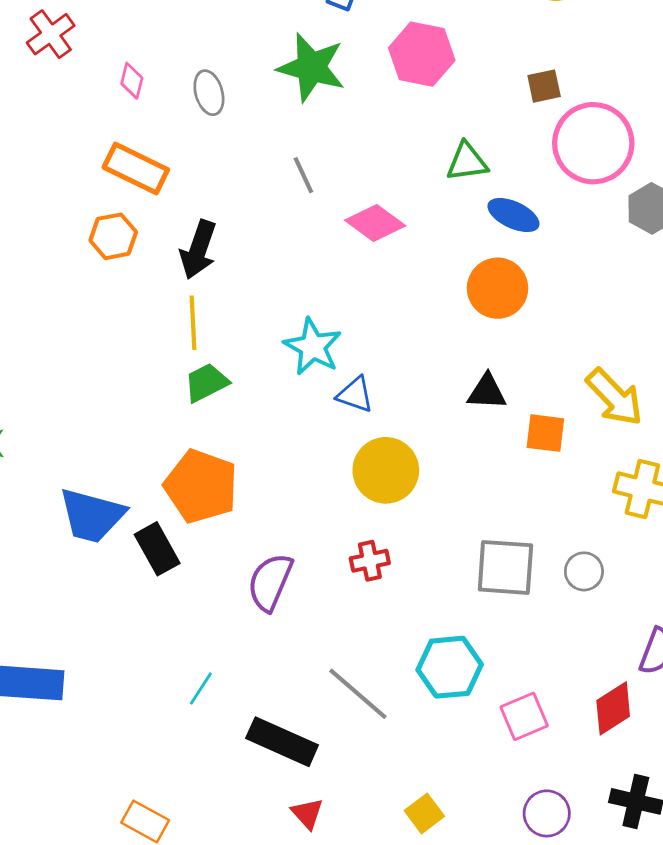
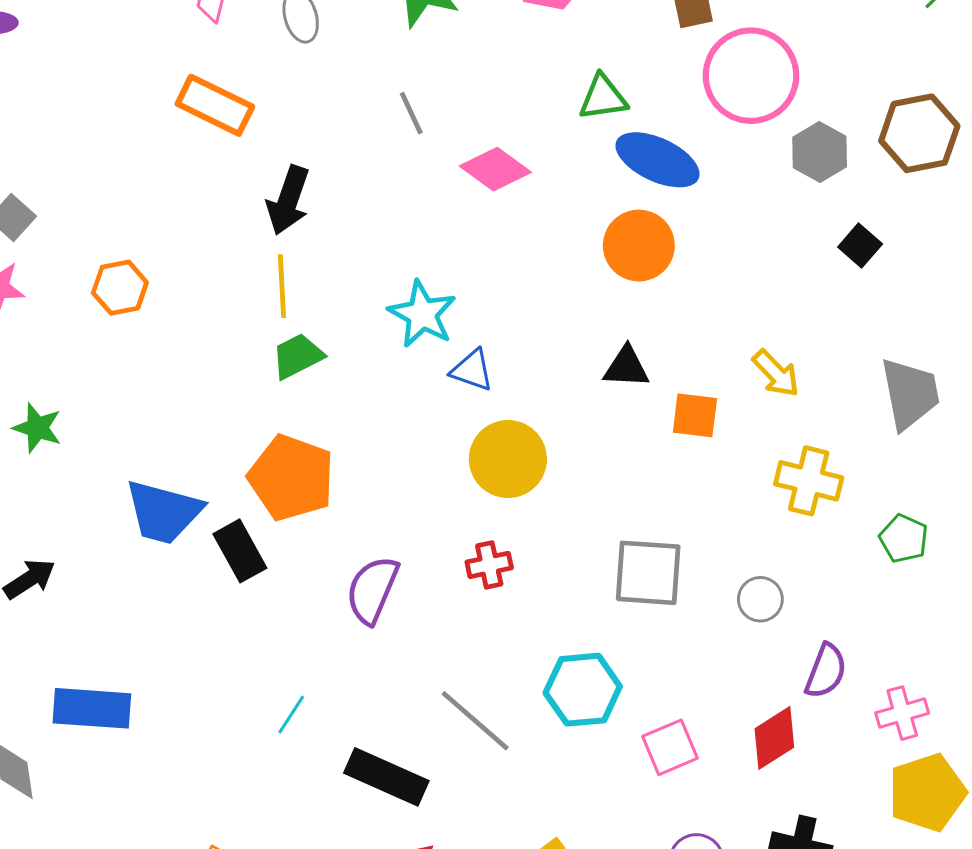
blue ellipse: (513, 215) -> (658, 160), size x1.4
orange hexagon: (113, 236) -> (120, 288), moved
yellow arrow: (615, 397) -> (776, 373), size x0.7
gray circle: (584, 571) -> (760, 599), moved

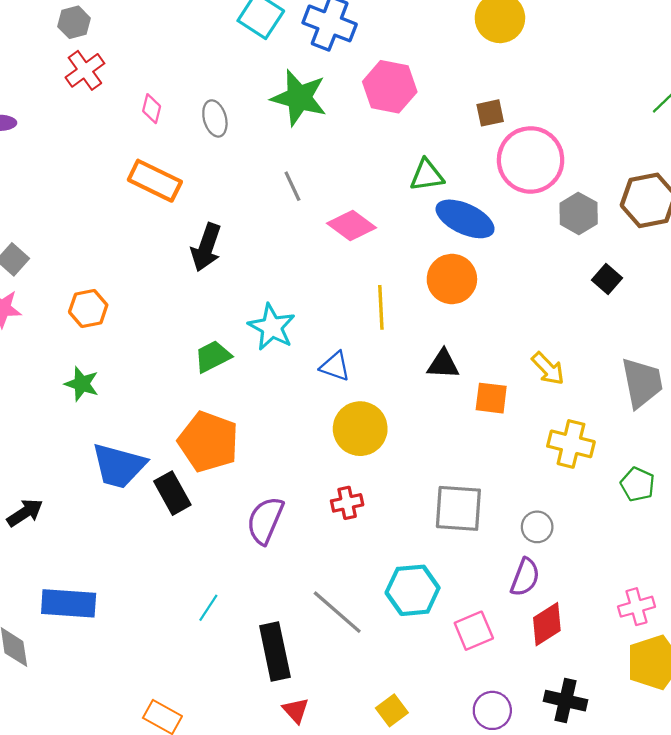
yellow line: (282, 286) -> (381, 307), moved
cyan star: (422, 314) -> (272, 327), moved
green star: (37, 428) -> (82, 384), moved
purple semicircle: (826, 671) -> (525, 577), moved
black rectangle: (386, 777) -> (275, 651), turned 54

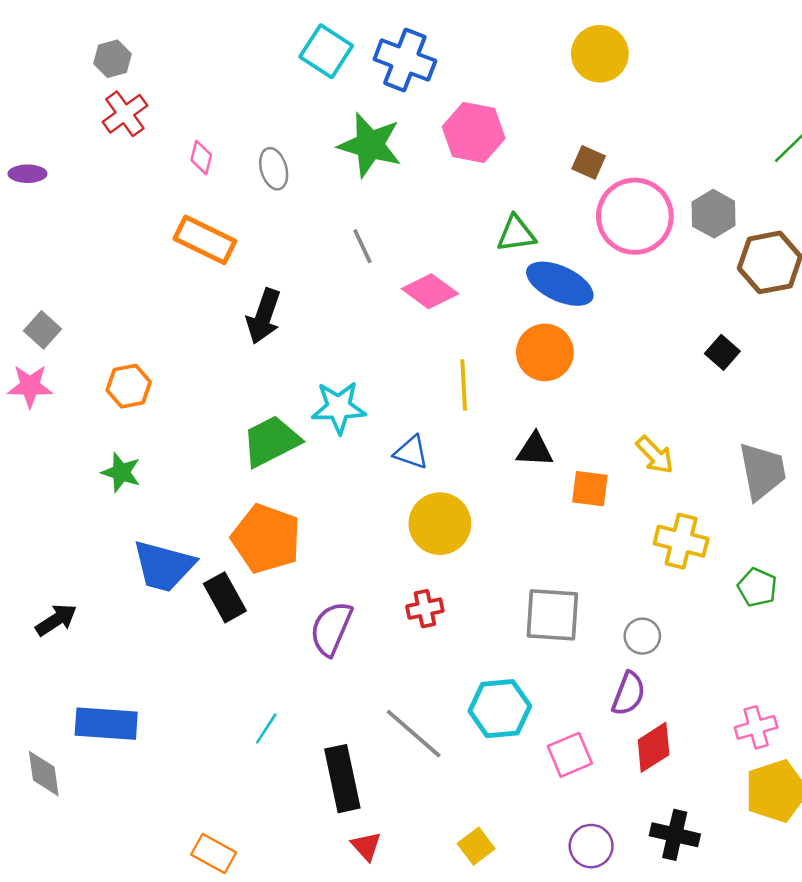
brown square: (490, 113) -> (589, 162), turned 36
gray hexagon: (579, 213) -> (714, 214), moved
cyan star: (272, 327) -> (339, 407), turned -30
green trapezoid: (213, 357) -> (271, 441), size x1.4

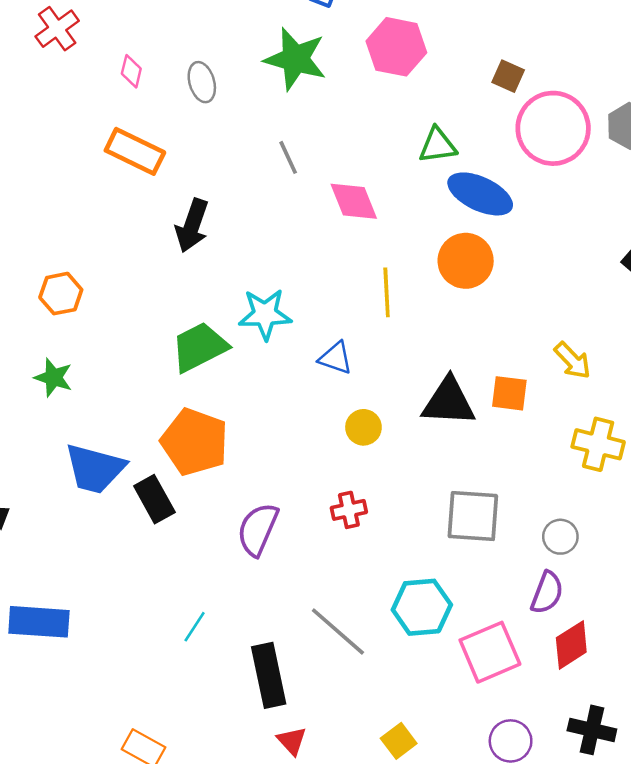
pink diamond: (430, 291) -> (354, 201), turned 32
black triangle: (535, 450) -> (449, 402), moved, size x1.5
yellow circle: (440, 524) -> (363, 427), size x0.6
pink square: (570, 755) -> (490, 652), size x1.4

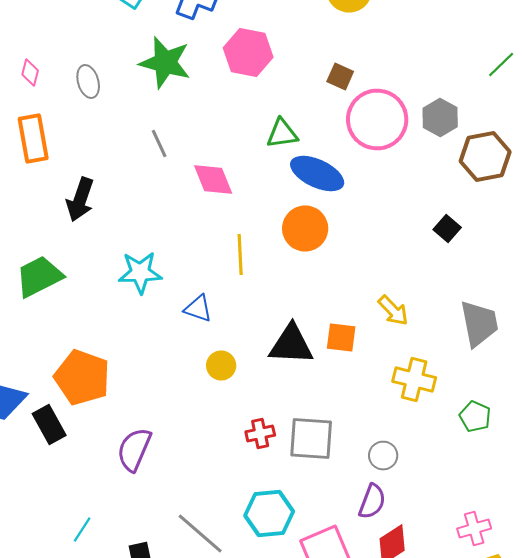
orange rectangle: (135, 151) -> (33, 138), turned 54
green trapezoid: (199, 347) -> (39, 276), moved
red cross: (349, 510) -> (260, 434), moved

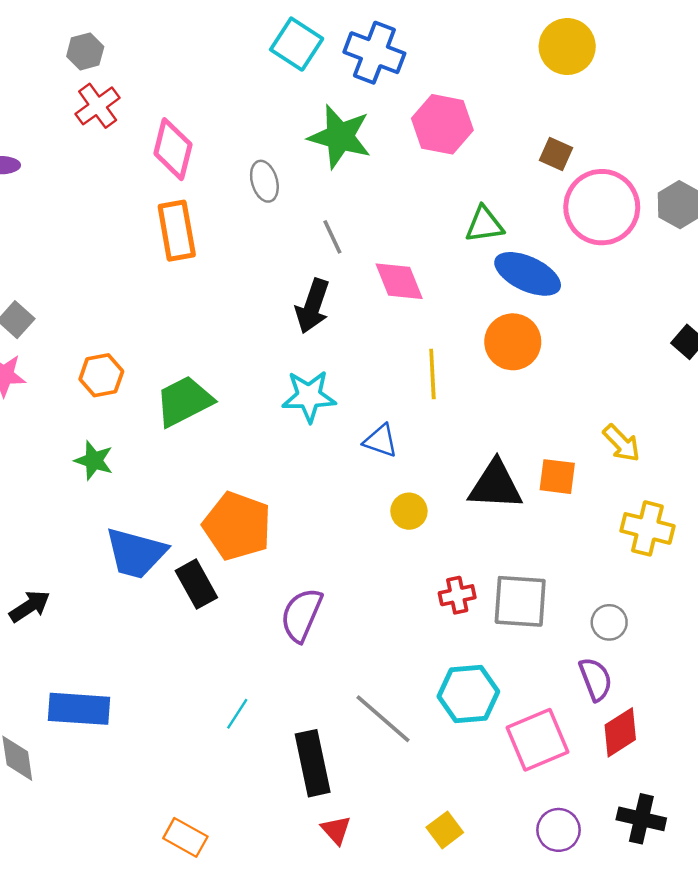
pink diamond: (30, 72) -> (173, 149), size x1.8
gray ellipse: (88, 82) -> (264, 181), moved
black arrow: (80, 200) -> (313, 306), moved
purple semicircle: (372, 502) -> (596, 679), turned -42

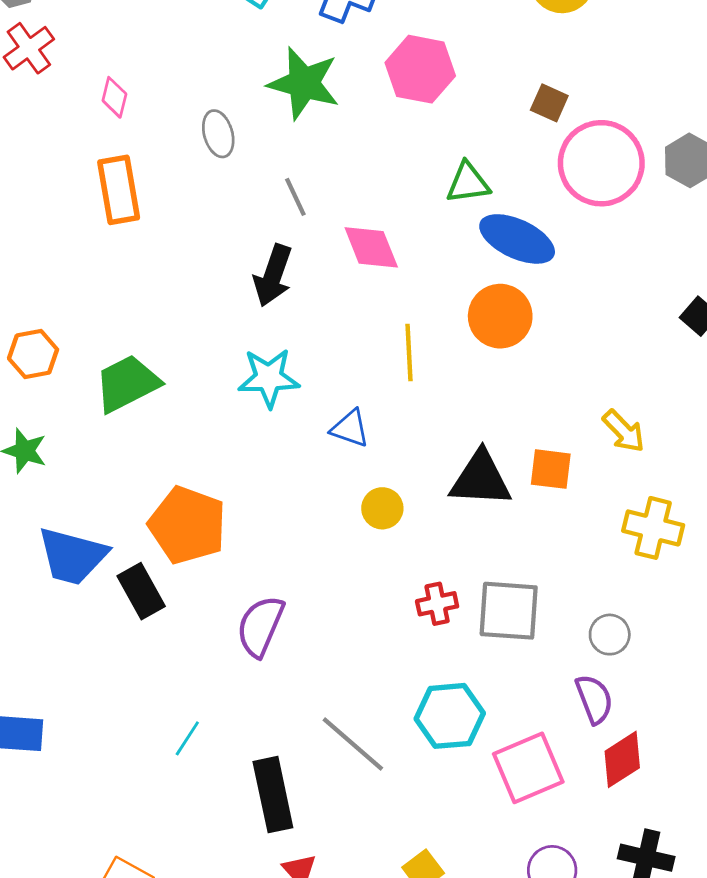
pink diamond: (173, 149) -> (114, 97), size x0.6

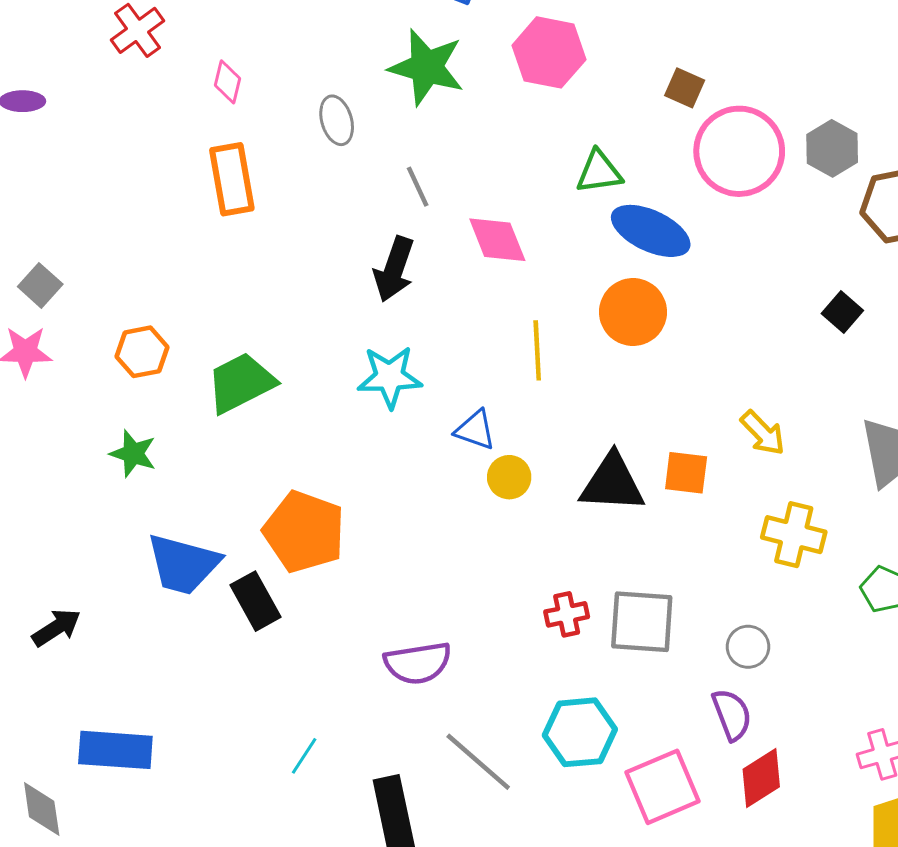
yellow circle: (382, 508) -> (509, 477), moved
purple semicircle: (260, 626) -> (418, 663), moved, turned -122

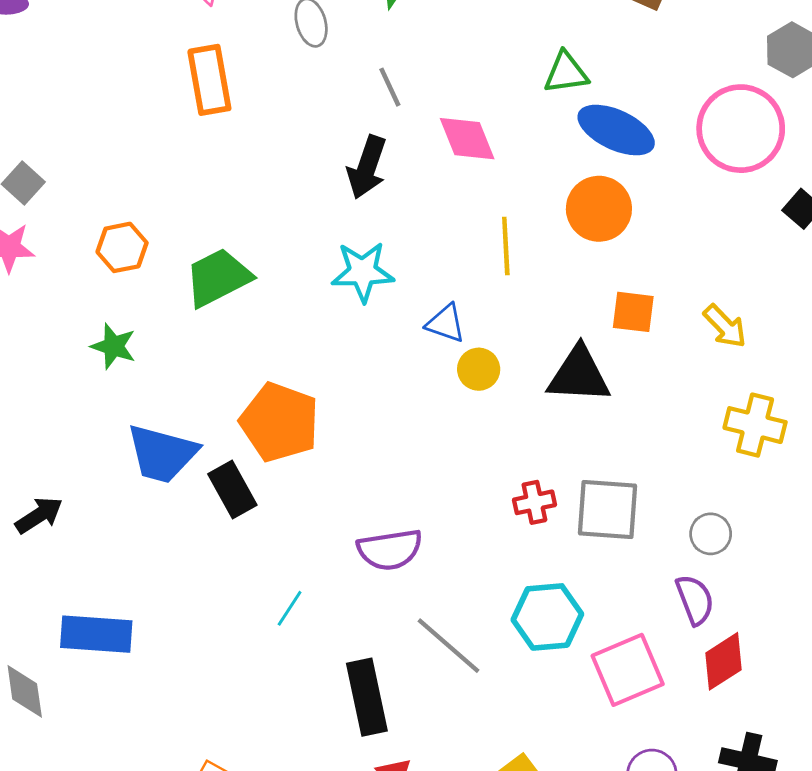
pink circle: (739, 151) -> (741, 129), moved
orange square: (686, 473) -> (633, 312), moved
cyan line: (304, 756) -> (290, 608), moved

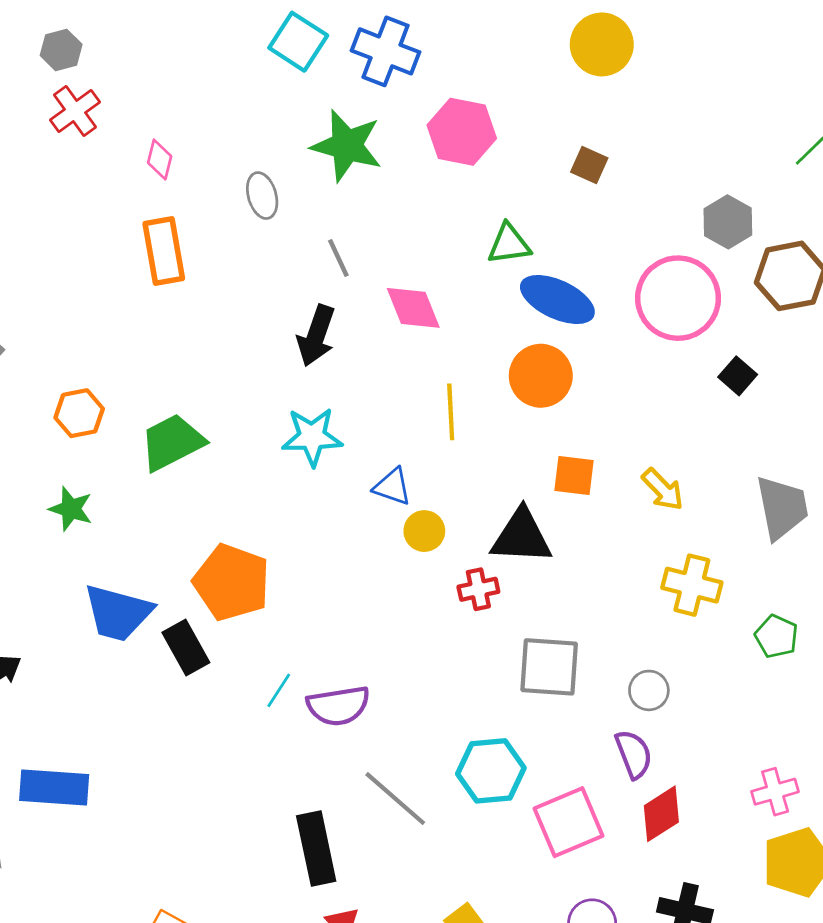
red cross: (534, 502) -> (478, 589), moved
cyan line: (290, 608) -> (279, 690), moved

